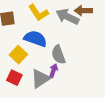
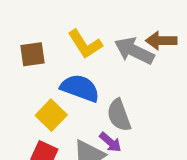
purple arrow: (53, 71) -> (110, 142), turned 112

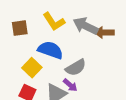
brown arrow: (161, 41) -> (104, 32), moved
gray semicircle: (119, 115) -> (76, 68), turned -100

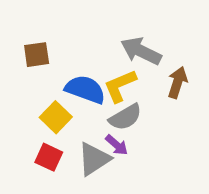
yellow L-shape: (54, 21) -> (120, 86), moved, turned 100
brown arrow: (104, 32) -> (178, 82), moved, turned 108

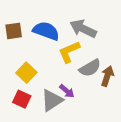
brown arrow: (178, 82) -> (107, 76), moved
blue semicircle: (85, 89) -> (46, 31), moved
gray semicircle: (125, 117) -> (90, 68), moved

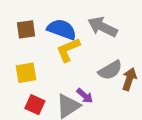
yellow L-shape: (69, 52) -> (68, 50), moved
yellow square: (26, 73) -> (26, 73), moved, turned 36

